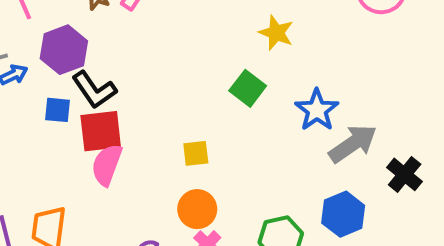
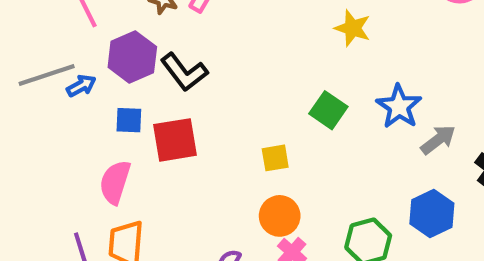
green square: (248, 88) -> (328, 110), moved
black L-shape: (94, 90) -> (184, 72), moved
gray arrow: (353, 144) -> (438, 140), size x0.7
pink semicircle: (107, 165) -> (115, 182), moved

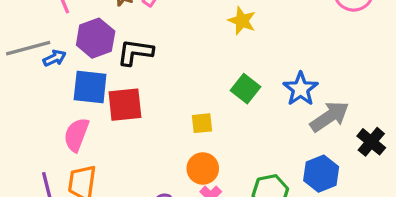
yellow star: (353, 28) -> (242, 21), moved
black L-shape: (184, 72) -> (135, 52), turned 132
blue square: (129, 120) -> (90, 87), size x1.6
gray arrow: (438, 140) -> (329, 117), size x1.4

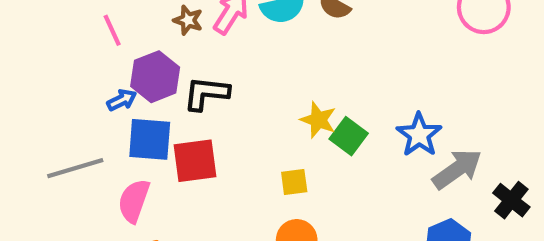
yellow star: (242, 21) -> (318, 120), moved
gray line: (28, 48) -> (75, 168), moved
blue arrow: (55, 58) -> (122, 100), moved

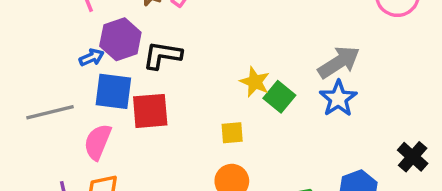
gray arrow: (457, 169) -> (339, 62), moved

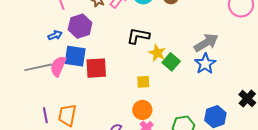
black L-shape: (162, 55) -> (138, 36), moved
blue arrow: (92, 57) -> (55, 35), moved
pink semicircle: (98, 142) -> (58, 66), moved

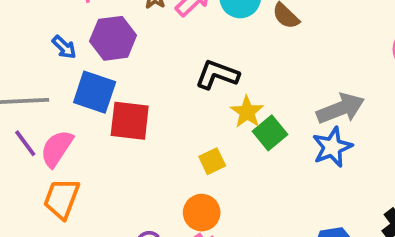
blue arrow: (55, 35) -> (64, 47), turned 56
pink semicircle: (58, 66) -> (57, 148), moved
yellow square: (143, 82) -> (212, 161), turned -32
purple line: (45, 115) -> (25, 143), moved, turned -35

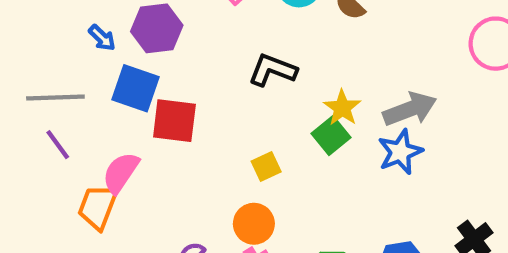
yellow star: (247, 112) -> (342, 108), moved
pink semicircle: (57, 148) -> (121, 173), moved

